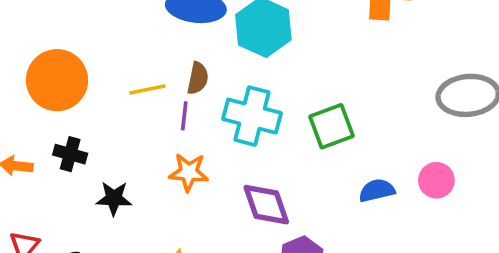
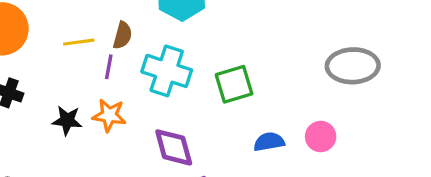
black star: (114, 198) -> (67, 120), moved

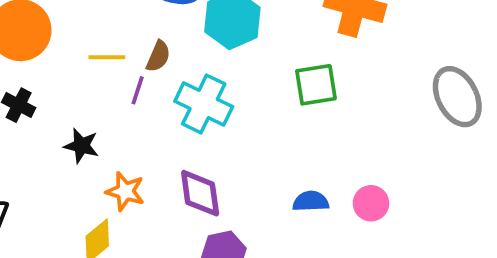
gray ellipse: (353, 66) -> (457, 97), moved, turned 57
green square: (234, 84) -> (316, 85), moved
orange star: (109, 115) -> (125, 191), moved

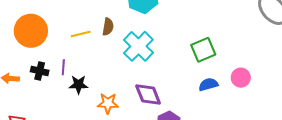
green square: (316, 85) -> (203, 50), moved
purple line: (138, 90) -> (63, 67), moved
cyan cross: (204, 104) -> (138, 46), turned 32

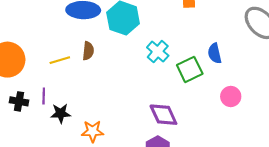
cyan cross: (138, 46) -> (158, 52), moved, size x0.7
blue semicircle: (208, 84) -> (215, 53), moved, turned -84
purple diamond: (148, 95) -> (163, 115), moved

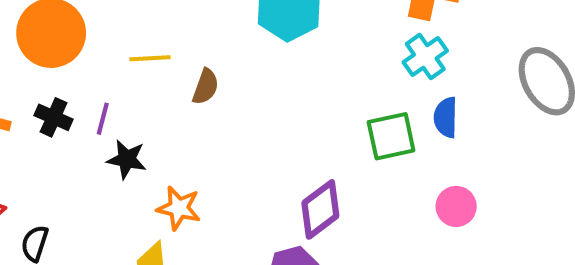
brown semicircle: (88, 51) -> (206, 87), moved
cyan cross: (158, 52) -> (425, 56), moved
purple diamond: (163, 115) -> (320, 209), turned 64

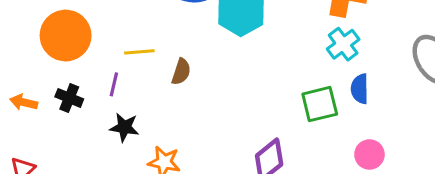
purple line: (103, 119) -> (114, 84), moved

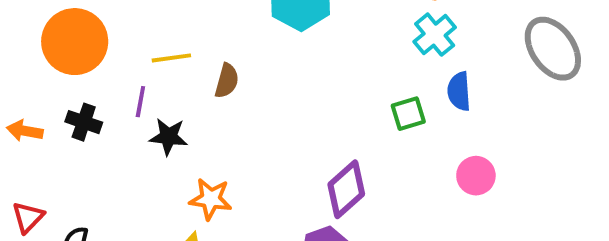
green square: (320, 104) -> (408, 114), size x0.7
black star: (124, 127) -> (168, 137), moved

